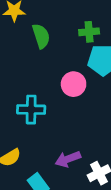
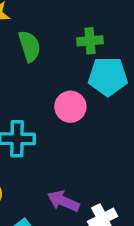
purple arrow: (68, 159) -> (63, 201), turned 45

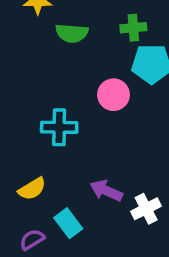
green semicircle: (29, 46) -> (72, 33), turned 112

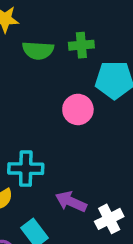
green cross: (133, 28) -> (81, 45), moved
cyan cross: (59, 127) -> (26, 169), moved

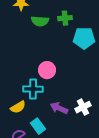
pink circle: (78, 109) -> (47, 70), moved
white cross: (109, 219) -> (83, 107), moved

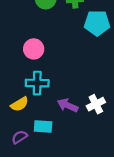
pink circle: (47, 70) -> (34, 49), moved
cyan rectangle: (38, 126) -> (43, 126), turned -49

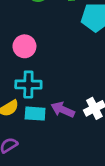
cyan rectangle: (43, 126) -> (35, 114), moved

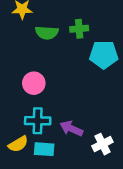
purple arrow: (63, 110) -> (71, 129), moved

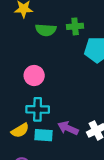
purple arrow: (71, 129) -> (68, 128), moved

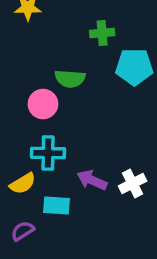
green semicircle: (46, 30) -> (70, 79), moved
cyan rectangle: (43, 135) -> (56, 205), moved

